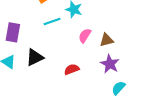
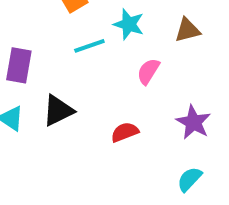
brown triangle: (107, 40) -> (188, 30), moved
cyan semicircle: (119, 88) -> (189, 179), moved

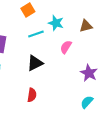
black triangle: (58, 111) -> (35, 63), moved
red semicircle: (125, 132) -> (32, 95), moved, turned 120

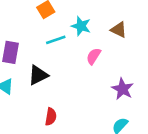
brown triangle: (86, 26) -> (119, 30), turned 40
black triangle: (35, 63) -> (38, 75), moved

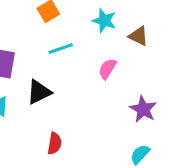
cyan star: (81, 26) -> (104, 21), moved

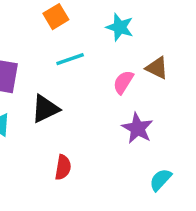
brown triangle: (138, 36) -> (157, 68), moved
purple star: (143, 109) -> (137, 128), moved

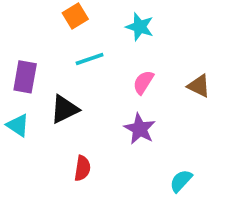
brown triangle: (157, 68) -> (199, 86), moved
purple star: (137, 128) -> (140, 129), moved

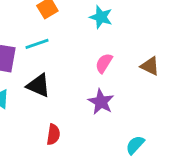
cyan line: (90, 59) -> (37, 44), moved
black triangle: (64, 109) -> (38, 85), turned 50

